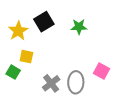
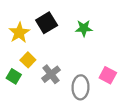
yellow square: (26, 57) -> (28, 60), turned 32
gray cross: (51, 83) -> (51, 74), moved

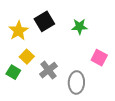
pink square: (108, 75) -> (99, 58), moved

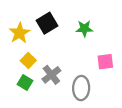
pink square: (99, 58) -> (105, 62), turned -35
green square: (13, 72) -> (25, 83), moved

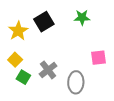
green star: (84, 29) -> (82, 17), moved
yellow square: (28, 61) -> (15, 60), moved

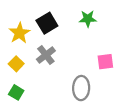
gray cross: (48, 70) -> (46, 55), moved
green square: (23, 77) -> (16, 92), moved

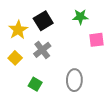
pink square: (105, 62) -> (96, 40), moved
green square: (16, 92) -> (35, 84), moved

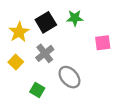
green star: (80, 17) -> (75, 18), moved
gray ellipse: (74, 80) -> (69, 77), moved, turned -45

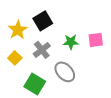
green star: (75, 18) -> (71, 42), moved
green square: (37, 90) -> (35, 84), size x1.5

